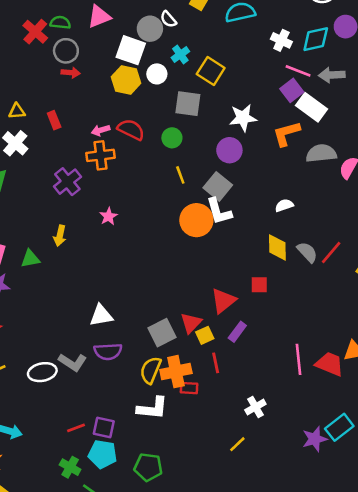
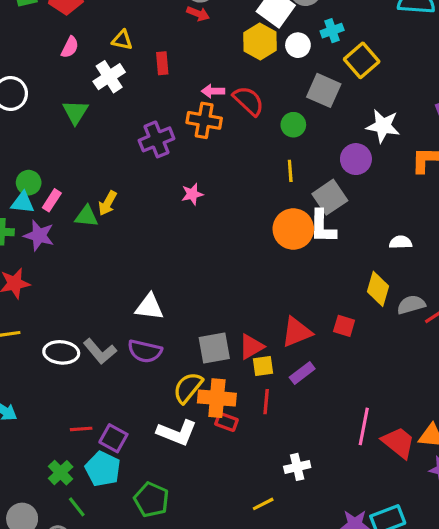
yellow arrow: (60, 236) -> (108, 203), moved
gray semicircle: (307, 252) -> (411, 305), turned -80

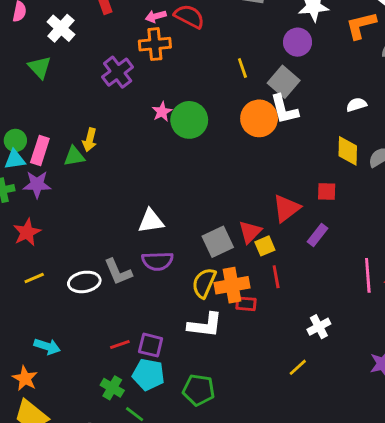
green circle: (293, 125) -> (189, 120), moved, size x1.6
pink rectangle: (52, 200) -> (40, 150), size x1.4
gray L-shape: (100, 351) -> (118, 272), turned 32
purple rectangle: (302, 373) -> (318, 235), moved

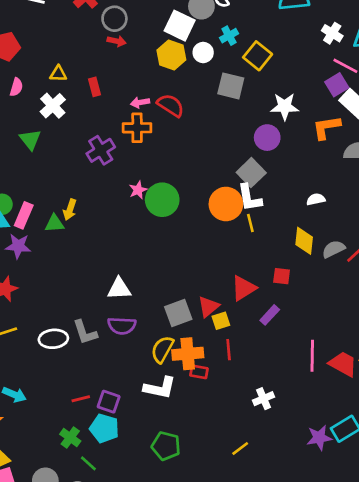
yellow line: (242, 68) -> (250, 223), moved
yellow line: (298, 367) -> (240, 449), moved
green pentagon: (199, 390) -> (166, 446), moved

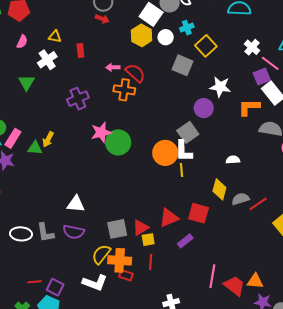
white cross: (332, 33) -> (252, 47), moved
orange cross: (137, 128) -> (124, 90), moved
pink star: (138, 190) -> (101, 132), size x1.5
red square: (282, 276) -> (199, 213), size x1.5

